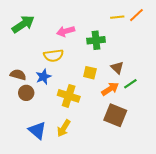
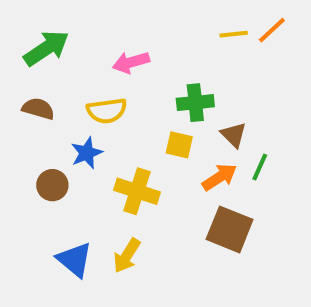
green cross: (96, 40) -> (195, 103), moved
brown semicircle: (18, 75) -> (38, 109), moved
green line: (130, 84) -> (260, 167), turned -32

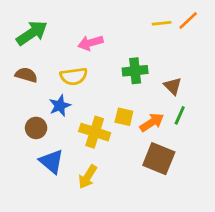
brown triangle: (234, 135) -> (173, 86), moved
yellow square: (179, 145) -> (124, 117), moved
blue triangle: (75, 260) -> (51, 161), moved

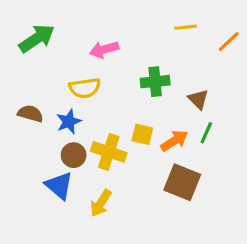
orange line: (188, 21) -> (229, 42), moved
brown semicircle: (26, 75) -> (30, 114), moved
brown circle: (36, 128) -> (74, 155), moved

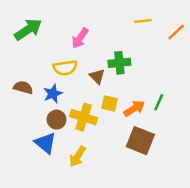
pink arrow: (104, 50) -> (80, 38), turned -40
brown triangle: (198, 99) -> (97, 76), moved

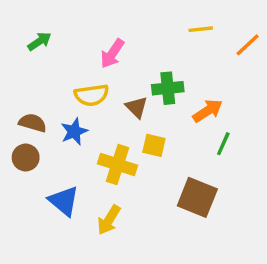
green arrow: (28, 30) -> (39, 41), size x0.6
orange arrow: (134, 108) -> (208, 111), moved
brown circle: (57, 120) -> (26, 158), moved

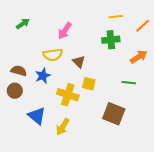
green cross: (168, 88) -> (111, 40), moved
orange arrow: (208, 111) -> (139, 57), moved
green line: (223, 144) -> (129, 83), turned 72

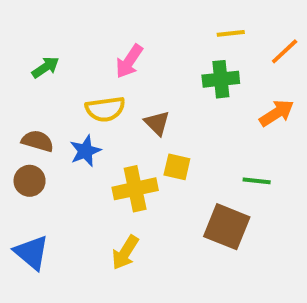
green arrow: (23, 24) -> (45, 67), moved
green line: (129, 83) -> (257, 181), moved
yellow cross: (68, 95) -> (135, 189), turned -30
blue triangle: (37, 116) -> (32, 253), moved

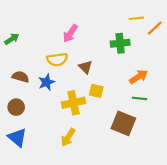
yellow line: (231, 33) -> (136, 18), moved
green arrow: (45, 67) -> (12, 39), moved
orange arrow: (277, 113) -> (138, 77), moved
brown circle: (30, 181) -> (16, 107), moved

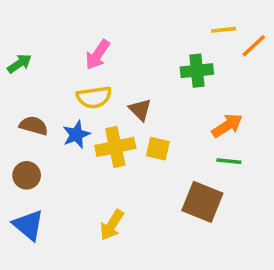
pink arrow: (70, 33) -> (98, 55), moved
yellow cross: (74, 103) -> (115, 147), moved

